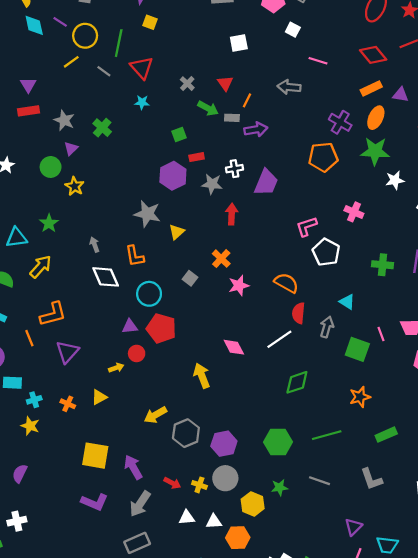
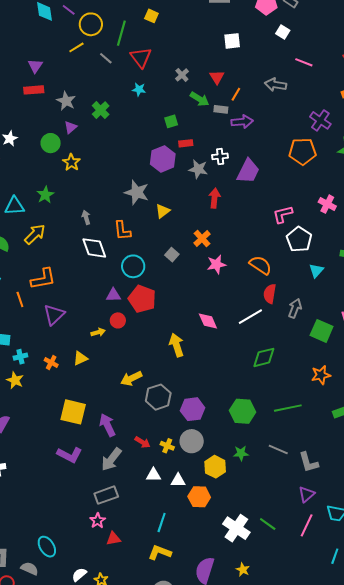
cyan triangle: (347, 302) -> (316, 271), moved, turned 35
gray L-shape: (371, 479) -> (309, 462), moved

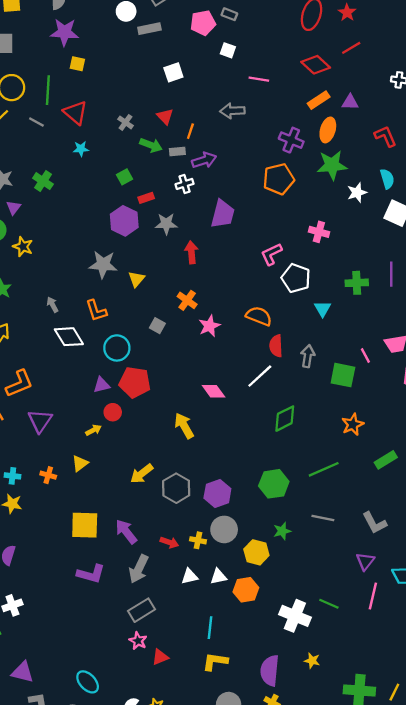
white cross: (220, 156) -> (185, 184), moved
cyan cross: (20, 357) -> (12, 476), turned 32
gray L-shape: (309, 462) -> (375, 523), moved

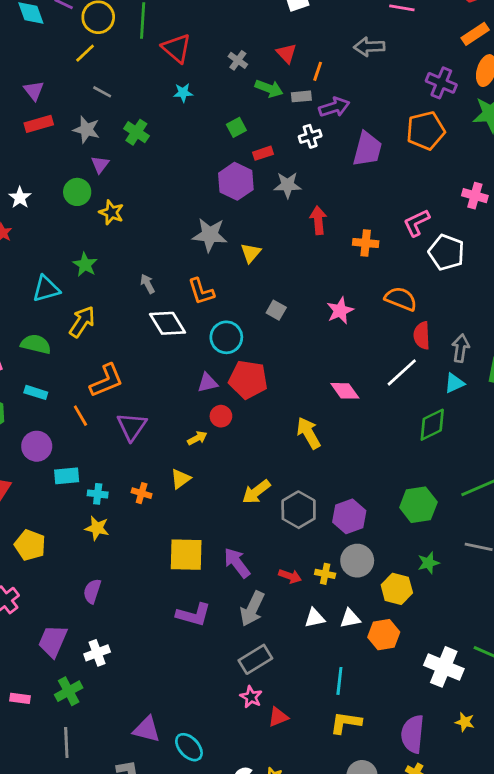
gray line: (36, 122) -> (102, 92), moved
purple trapezoid: (223, 214) -> (367, 149), moved
orange cross: (187, 300) -> (366, 243), moved, turned -30
cyan triangle: (322, 309) -> (454, 383), moved, turned 36
purple triangle: (23, 672) -> (147, 729), moved

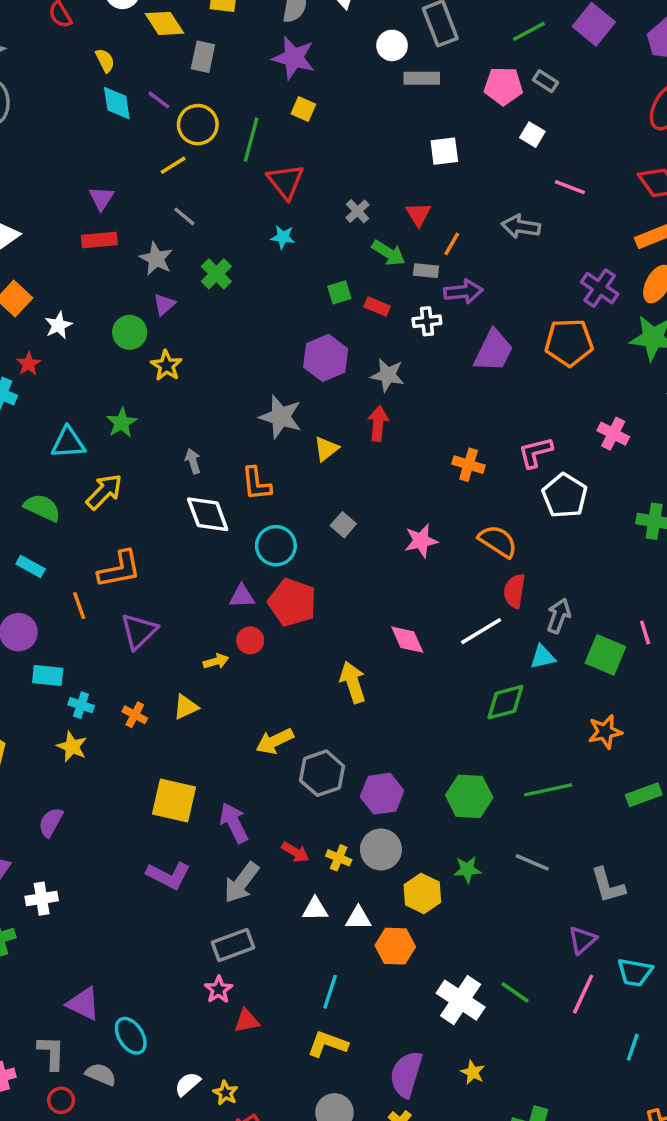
red rectangle: (263, 153) -> (377, 306), moved, turned 30
red arrow: (318, 220) -> (378, 423), moved

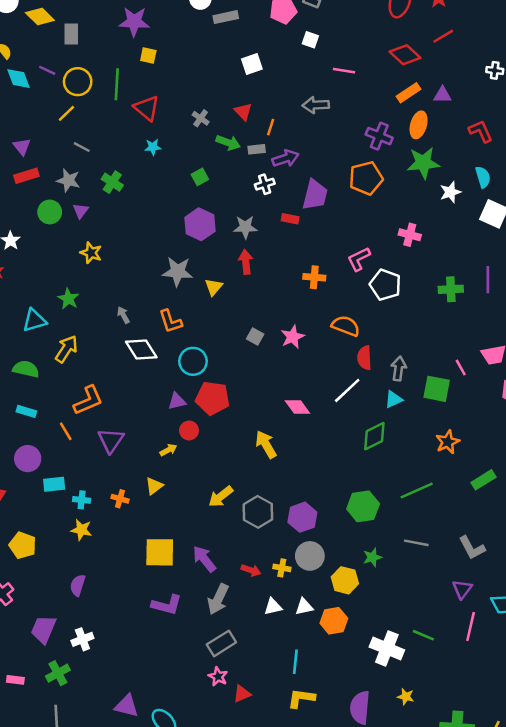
red rectangle: (377, 306) -> (290, 219), moved
green circle: (130, 332) -> (50, 212), moved
gray square: (343, 525) -> (255, 336), moved

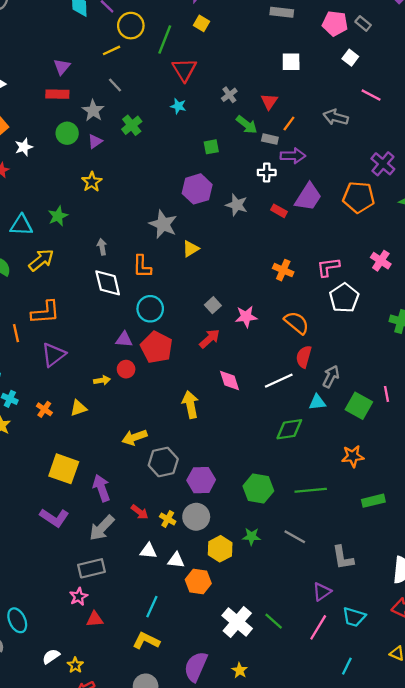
red arrow: (246, 262) -> (210, 339), moved, turned 35

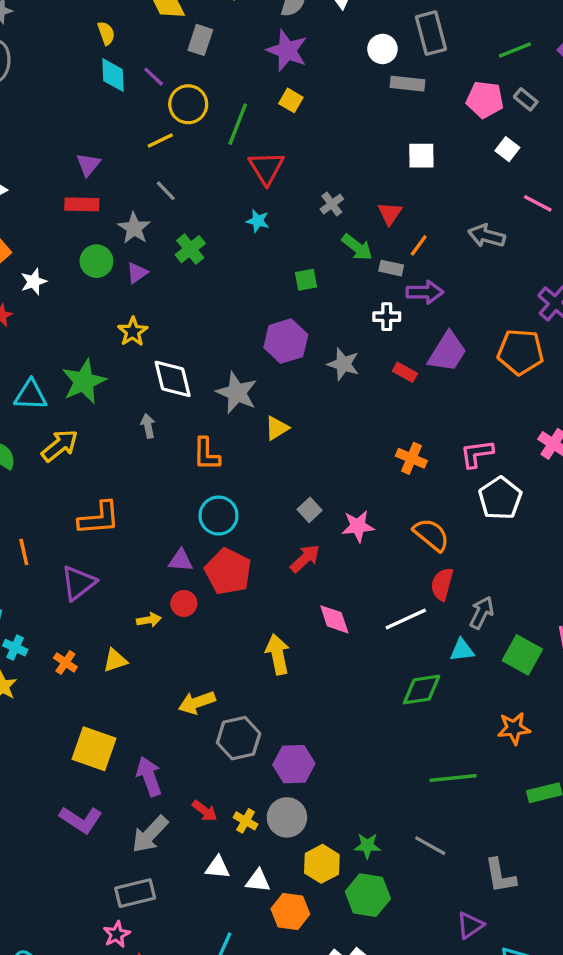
green star: (58, 216) -> (84, 381), size x1.5
white diamond: (108, 283) -> (173, 379), moved
orange L-shape: (45, 312) -> (99, 518), moved
green hexagon: (258, 488) -> (368, 895), moved

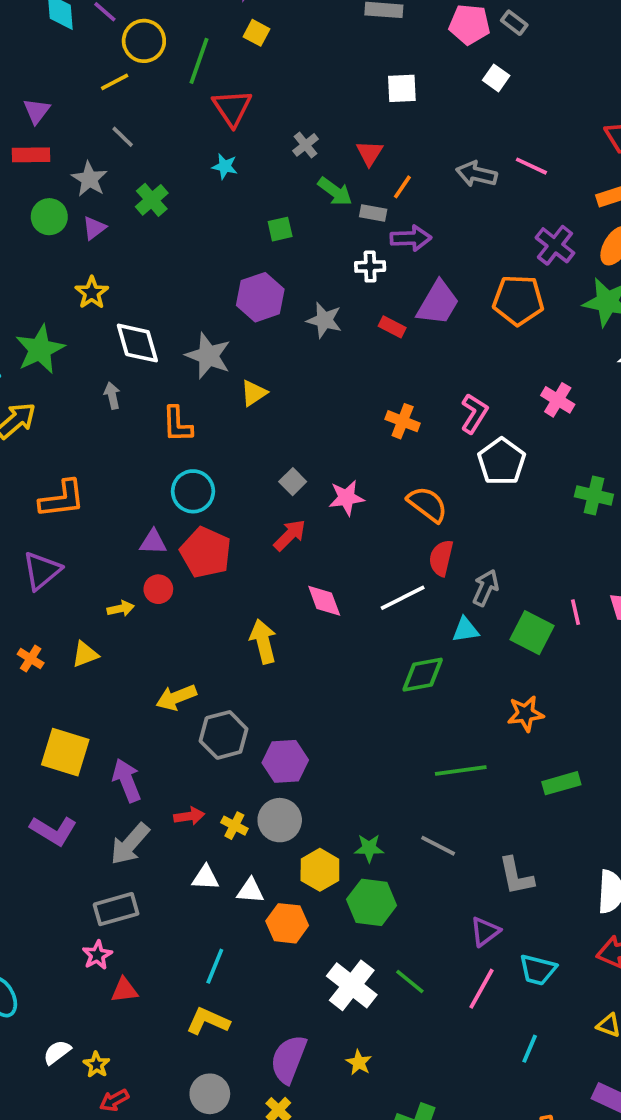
pink line: (538, 203) -> (531, 166), moved
pink L-shape: (477, 454) -> (474, 413), turned 132
red arrow: (205, 811) -> (189, 816), turned -44

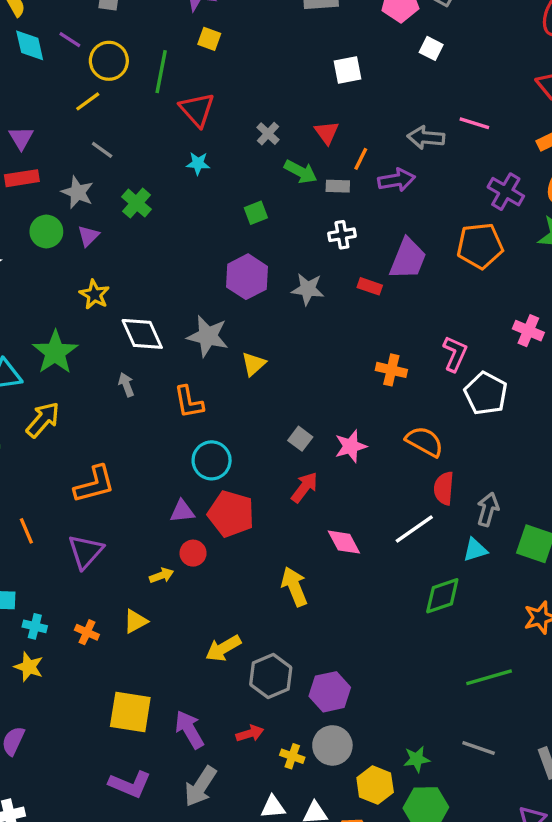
purple arrow: (411, 238) -> (396, 180), moved
red arrow: (189, 816) -> (250, 733), moved

